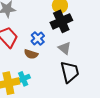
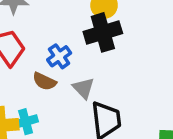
gray triangle: (65, 48) -> (83, 88), moved

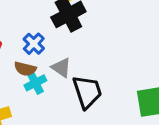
cyan cross: (26, 122) -> (35, 83), moved

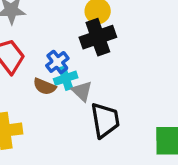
cyan cross: (35, 83) -> (66, 78), moved

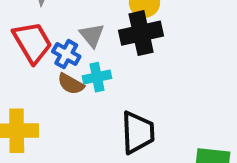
blue cross: (57, 62) -> (66, 54), moved, turned -30
gray triangle: (82, 91) -> (92, 35), moved

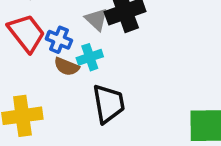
gray triangle: (92, 35) -> (96, 19), moved
black trapezoid: (138, 132) -> (109, 104), moved

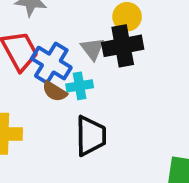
blue cross: (59, 40) -> (51, 63), size x1.5

